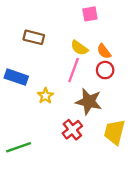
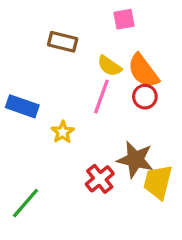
brown rectangle: (34, 37) -> (63, 42), moved
orange semicircle: (104, 51) -> (143, 71), size x1.6
brown star: (89, 102) -> (135, 160), moved
green line: (19, 147) -> (26, 203), turned -30

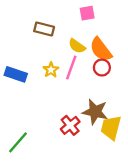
yellow star: (63, 132) -> (51, 70), moved

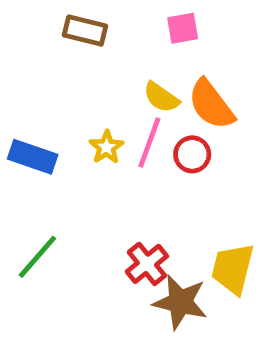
brown rectangle: (44, 29) -> (85, 31), moved
red circle: (102, 68) -> (192, 154), moved
brown star: (95, 112) -> (180, 302), moved
green line: (18, 142) -> (37, 257), moved

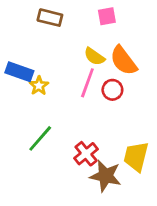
yellow star: (106, 147) -> (39, 86), moved
blue rectangle: (33, 157) -> (19, 72), moved
green line: (37, 257) -> (40, 138), moved

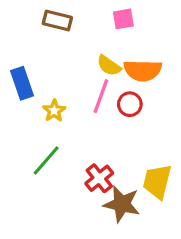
orange semicircle: (124, 61) -> (143, 70), turned -52
blue rectangle: (19, 72) -> (22, 83), turned 52
yellow star: (39, 86) -> (54, 111), moved

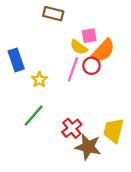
pink square: (123, 19) -> (89, 36), moved
brown rectangle: (57, 21) -> (53, 14), moved
orange semicircle: (143, 70) -> (103, 51), turned -48
red circle: (130, 104) -> (91, 66), moved

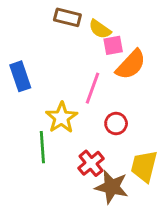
yellow semicircle: (79, 47) -> (100, 29), moved
red circle: (91, 66) -> (116, 124), moved
yellow star: (39, 80) -> (62, 118), moved, size x1.5
green line: (34, 116) -> (42, 147), turned -45

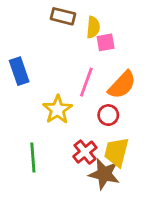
yellow semicircle: (100, 29) -> (93, 27), turned -120
orange semicircle: (131, 65) -> (122, 85), moved
green line: (42, 147) -> (33, 158), moved
yellow trapezoid: (144, 166) -> (116, 152), moved

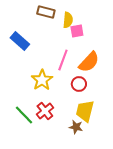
blue rectangle: (19, 71) -> (20, 41), moved, turned -30
red cross: (85, 152) -> (45, 111), moved
green line: (33, 158) -> (24, 115), turned -40
brown star: (104, 174) -> (76, 127), size x0.6

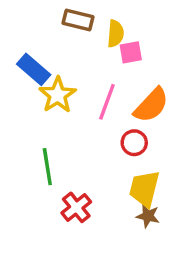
yellow star: (42, 80) -> (58, 95), moved
red cross: (45, 111) -> (76, 207), moved
green line: (24, 115) -> (47, 167), moved, turned 35
brown star: (76, 127) -> (148, 216), moved

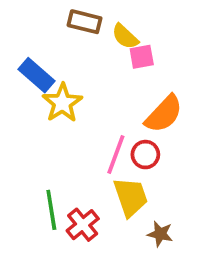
yellow semicircle: (115, 34) -> (125, 36), turned 128
pink line: (107, 102) -> (116, 155), moved
green line: (47, 167) -> (51, 210), moved
yellow trapezoid: (144, 189) -> (131, 197), moved, turned 147

